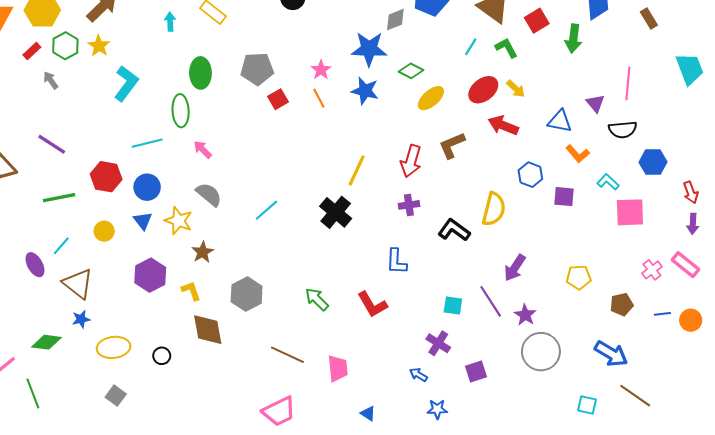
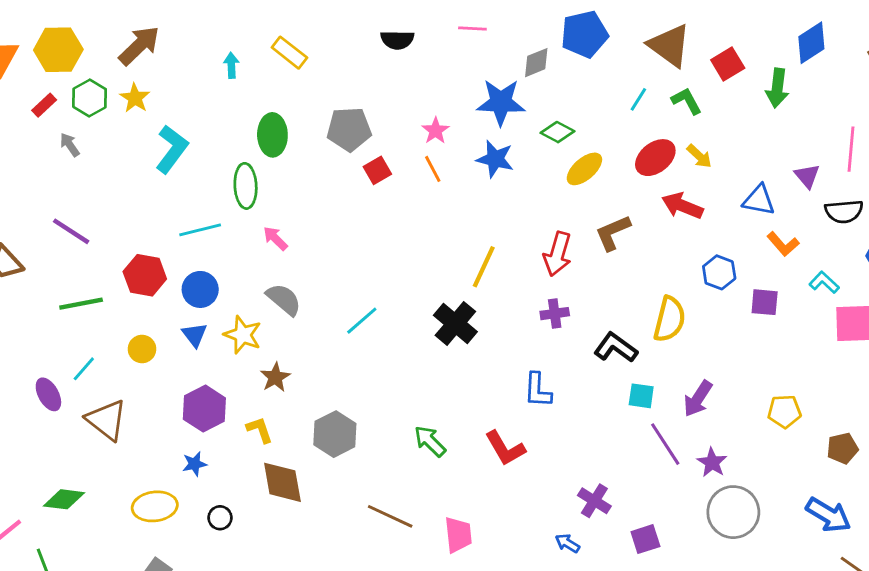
cyan square: (453, 306) -> (641, 396), moved
blue star: (81, 319) -> (194, 464), moved

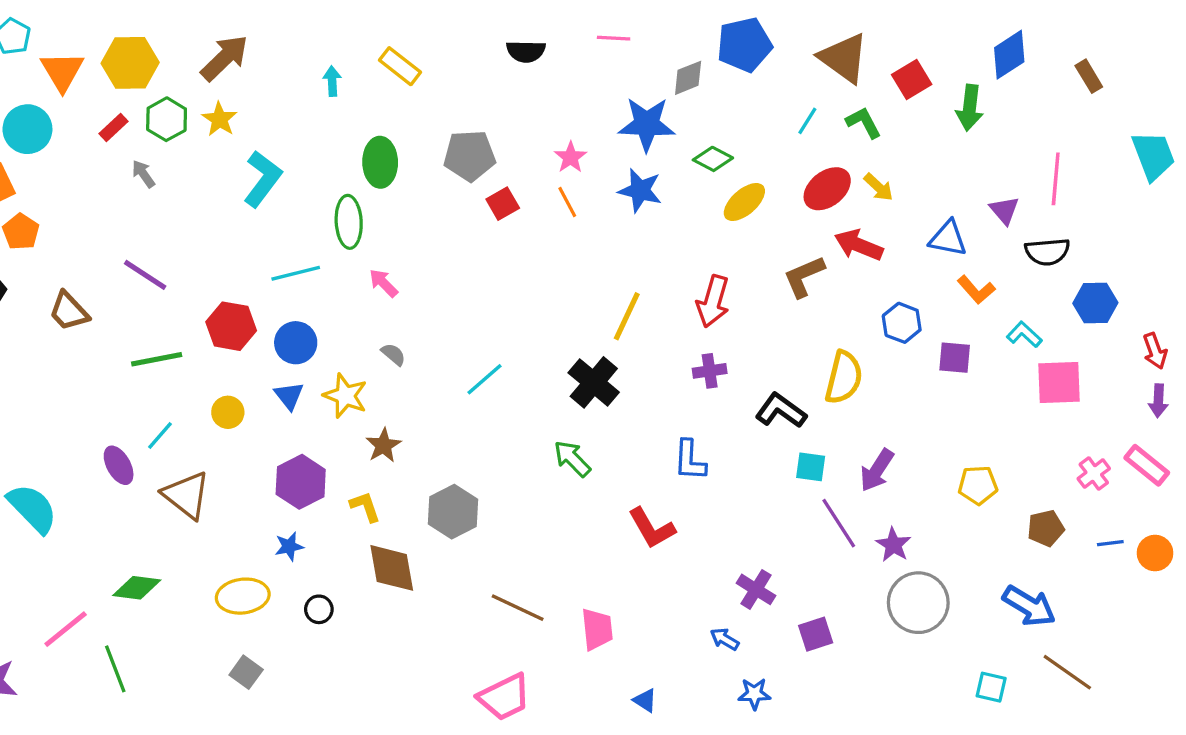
brown L-shape: (613, 233) -> (804, 277), moved
gray semicircle: (284, 299) -> (393, 354), size x0.6
green arrow: (430, 441) -> (572, 459), moved

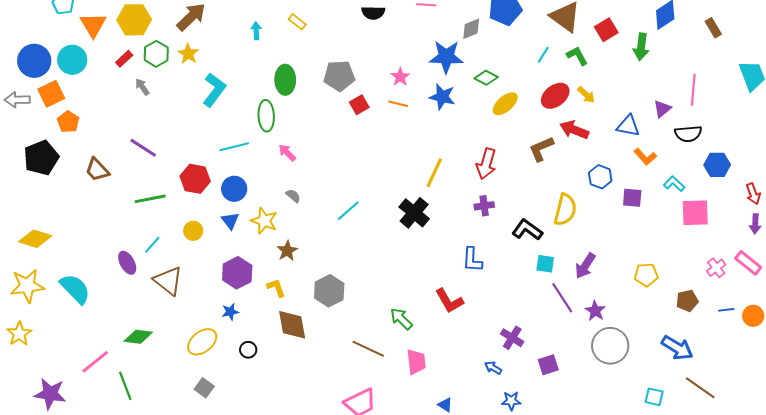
yellow rectangle: (400, 66) -> (297, 22), size x0.7
orange line: (567, 202) -> (398, 104), turned -48
purple triangle: (1004, 210) -> (662, 109), turned 30
green arrow: (572, 459) -> (401, 319), moved
yellow ellipse: (243, 596) -> (202, 342), turned -32

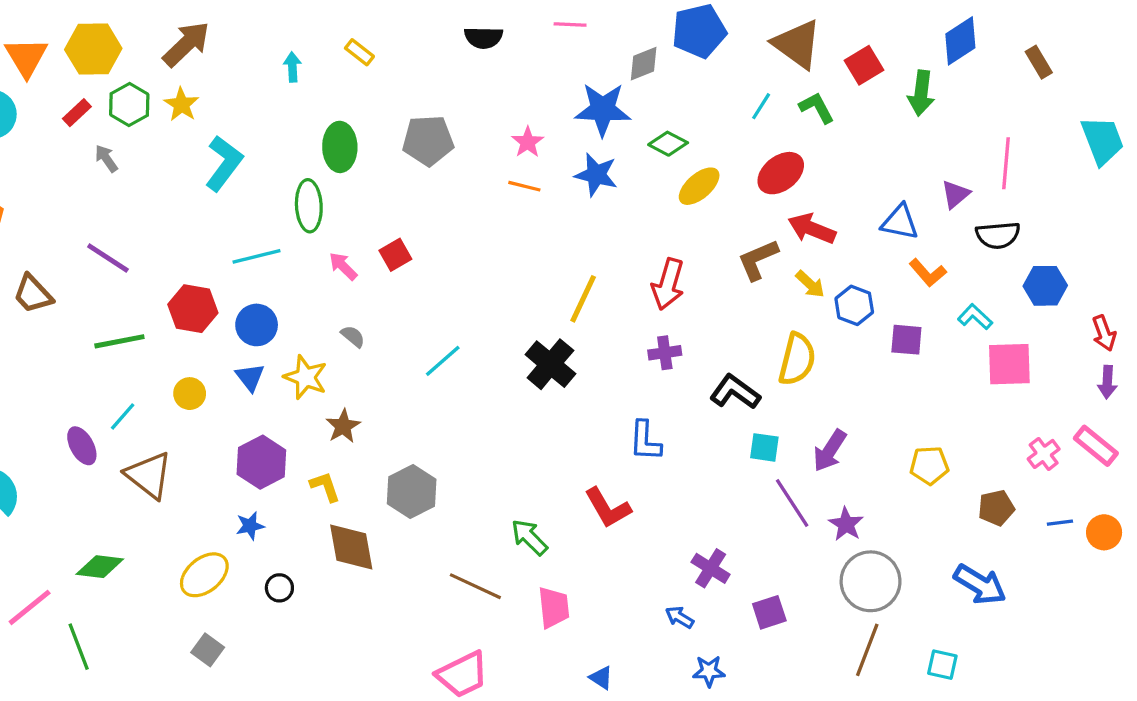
yellow arrow: (586, 95) -> (810, 284), moved
red square: (359, 105) -> (395, 255), moved
brown line: (700, 388) -> (867, 650), moved, turned 76

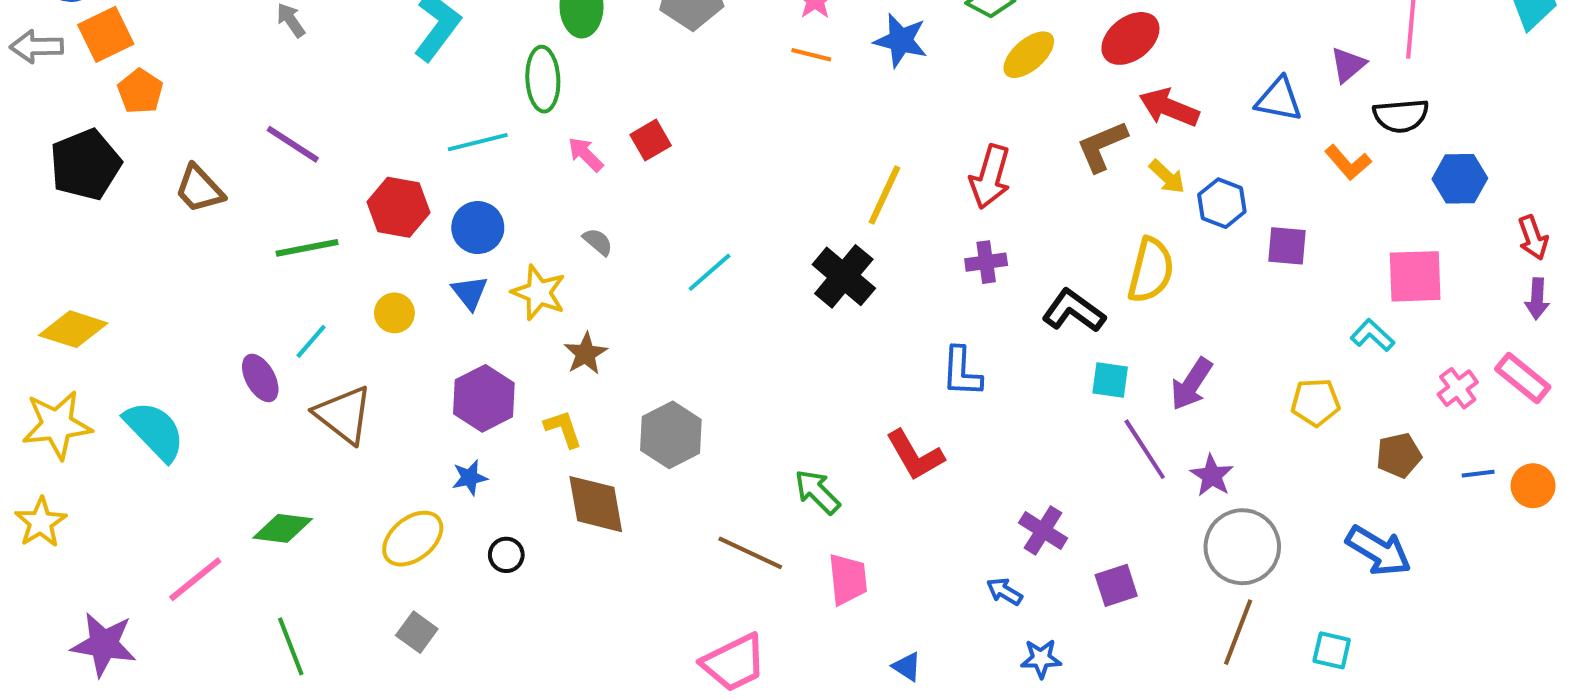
orange L-shape: (928, 273) -> (1348, 162), moved
cyan L-shape: (975, 317) -> (1372, 335), moved
green line: (79, 647) -> (291, 646), moved

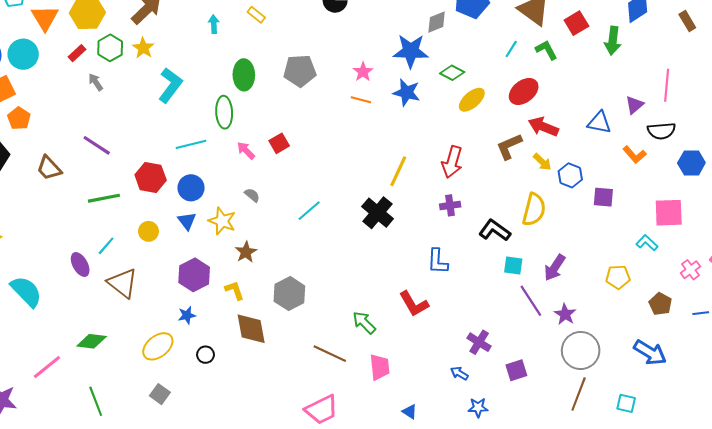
brown pentagon: (1399, 455) -> (660, 304), turned -30

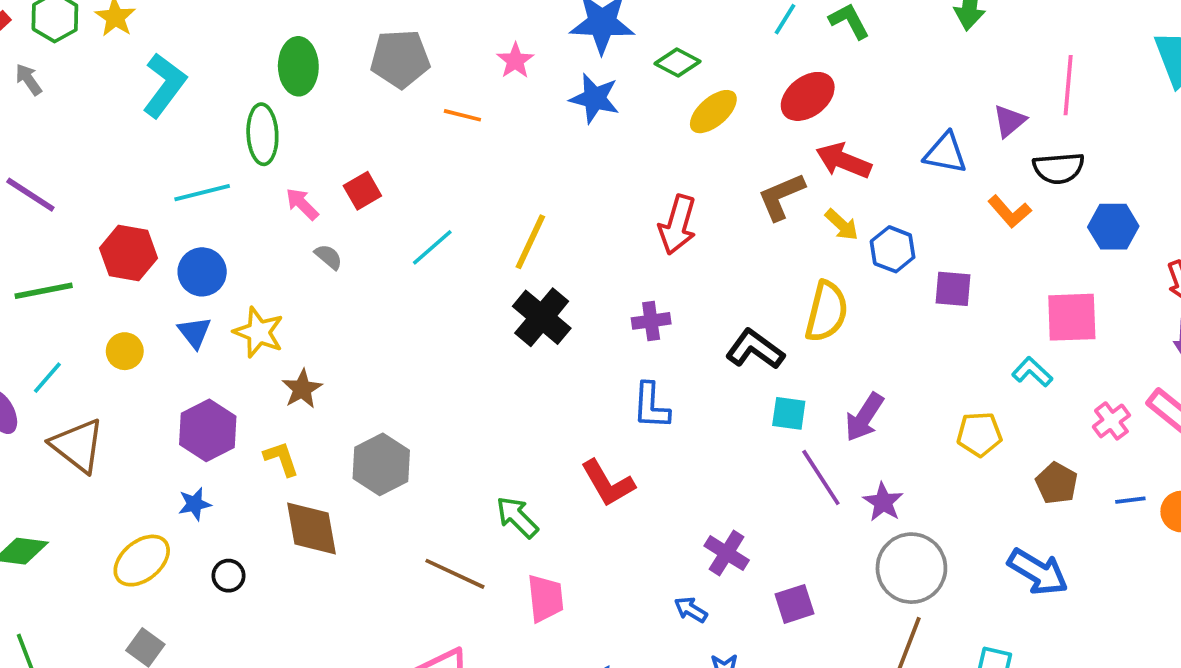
orange line: (361, 100) -> (462, 115), moved
yellow line: (398, 171) -> (530, 242), moved
gray semicircle: (252, 195) -> (328, 257), moved
purple cross: (450, 205) -> (651, 321), moved
cyan line: (309, 211) -> (432, 247), moved

